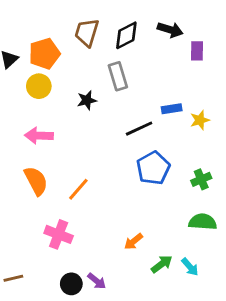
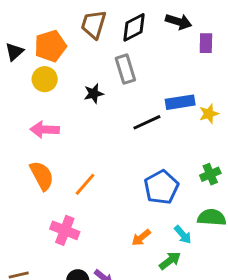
blue rectangle: (172, 109) -> (180, 102), size x1.4
blue pentagon: (153, 168) -> (161, 187), moved
cyan arrow: (190, 267) -> (183, 235), moved

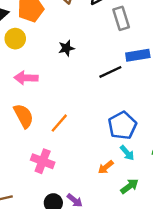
gray rectangle: (125, 69) -> (121, 18), moved
yellow circle: (45, 79) -> (15, 39), moved
cyan arrow: (183, 235) -> (127, 153), moved

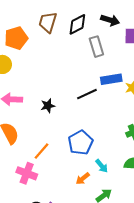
black star: (66, 48) -> (48, 106), moved
orange line: (59, 123) -> (41, 151), moved
blue pentagon: (122, 125) -> (81, 143), moved

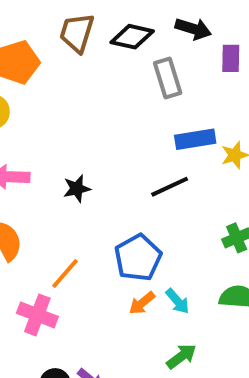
black diamond: (77, 24) -> (132, 37), turned 40
black line: (87, 94) -> (170, 187), moved
orange arrow: (83, 179) -> (142, 303), moved

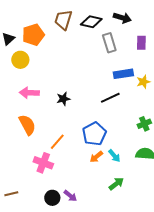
purple rectangle: (231, 58) -> (141, 43), moved

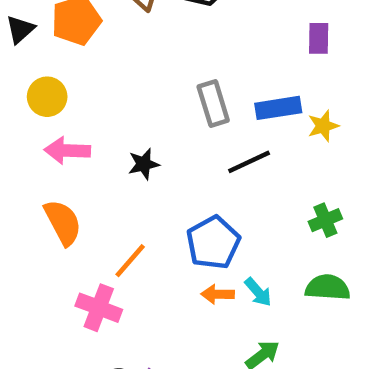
gray rectangle: (109, 43) -> (213, 103), moved
yellow circle: (20, 60) -> (47, 97), moved
orange arrow: (96, 157) -> (218, 294), turned 40

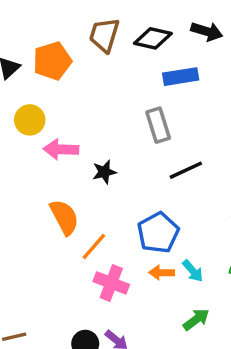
blue rectangle: (278, 108) -> (181, 77), moved
pink arrow: (67, 151) -> (61, 149), moved
orange semicircle: (63, 222) -> (64, 217), moved
pink cross: (99, 308) -> (111, 283), moved

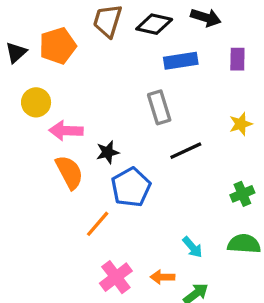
orange semicircle: (64, 217) -> (69, 172), moved
blue pentagon: (158, 233) -> (131, 187), moved
orange arrow: (162, 273) -> (163, 277), moved
pink cross: (111, 283) -> (116, 277), moved, turned 32

